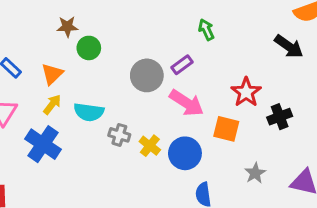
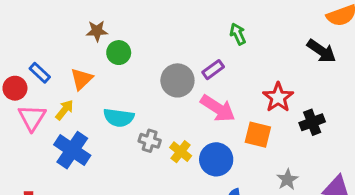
yellow arrow: (52, 104) -> (64, 110), moved

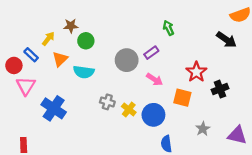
pink arrow: (218, 108) -> (155, 79), size x0.7
yellow arrow: (64, 110) -> (48, 39), moved
cyan semicircle: (119, 118) -> (84, 72), moved

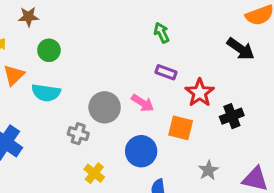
brown star: (71, 26) -> (28, 17), moved
purple rectangle: (151, 53) -> (166, 72), moved, turned 56
gray circle: (127, 60) -> (105, 107), moved
yellow cross: (129, 109) -> (94, 173), moved

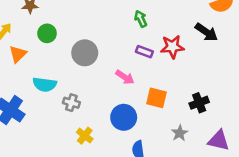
cyan semicircle: (46, 93) -> (45, 84), moved
red star: (200, 93) -> (172, 47), moved, turned 30
gray circle: (105, 107) -> (85, 53), moved
black cross: (232, 116) -> (199, 103), moved

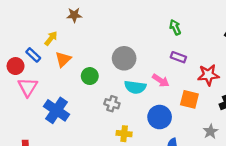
green circle: (47, 33) -> (90, 76), moved
red star: (172, 47) -> (208, 75), moved
cyan semicircle: (45, 84) -> (135, 87), moved
yellow cross: (85, 136) -> (124, 134), turned -32

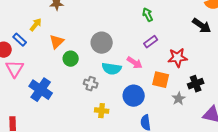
purple rectangle: (178, 57) -> (151, 42), turned -56
orange triangle: (63, 59) -> (57, 42), moved
gray star: (211, 131) -> (179, 99), moved

